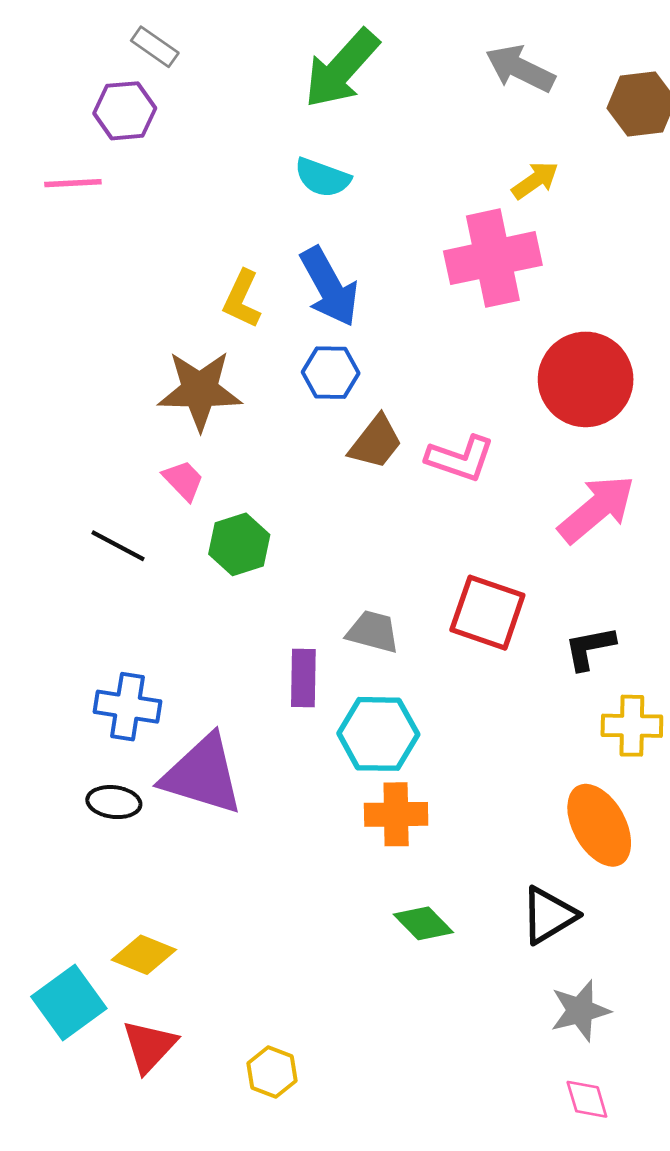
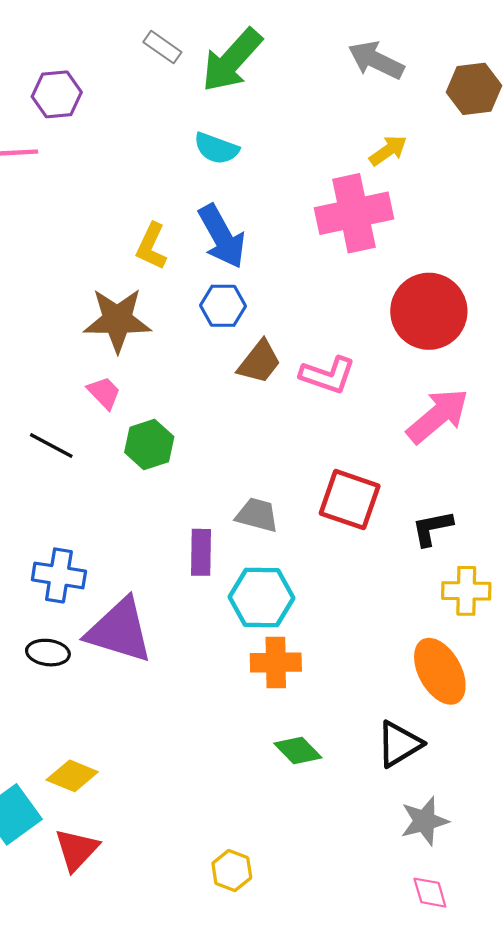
gray rectangle: (155, 47) -> (162, 47), moved
yellow hexagon: (272, 1072) -> (232, 871), moved

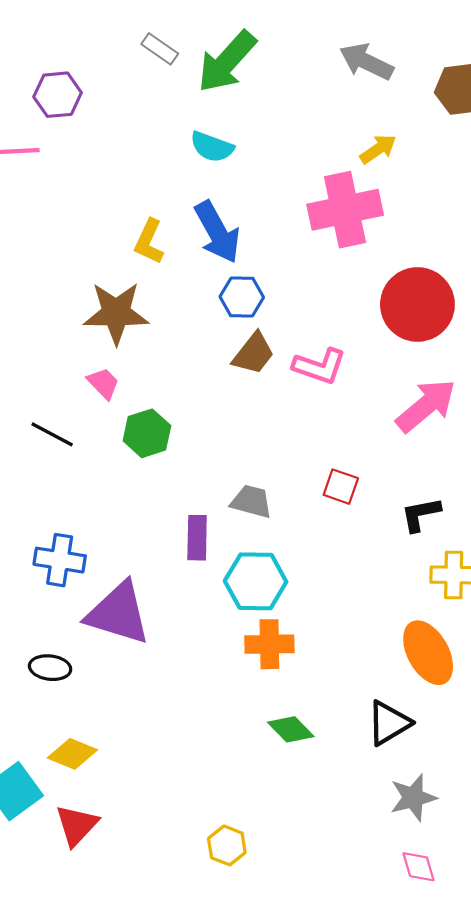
blue hexagon: (223, 306) -> (242, 297), moved
red square: (350, 500) -> (341, 487), size x0.6
black ellipse: (48, 653) -> (50, 668), moved

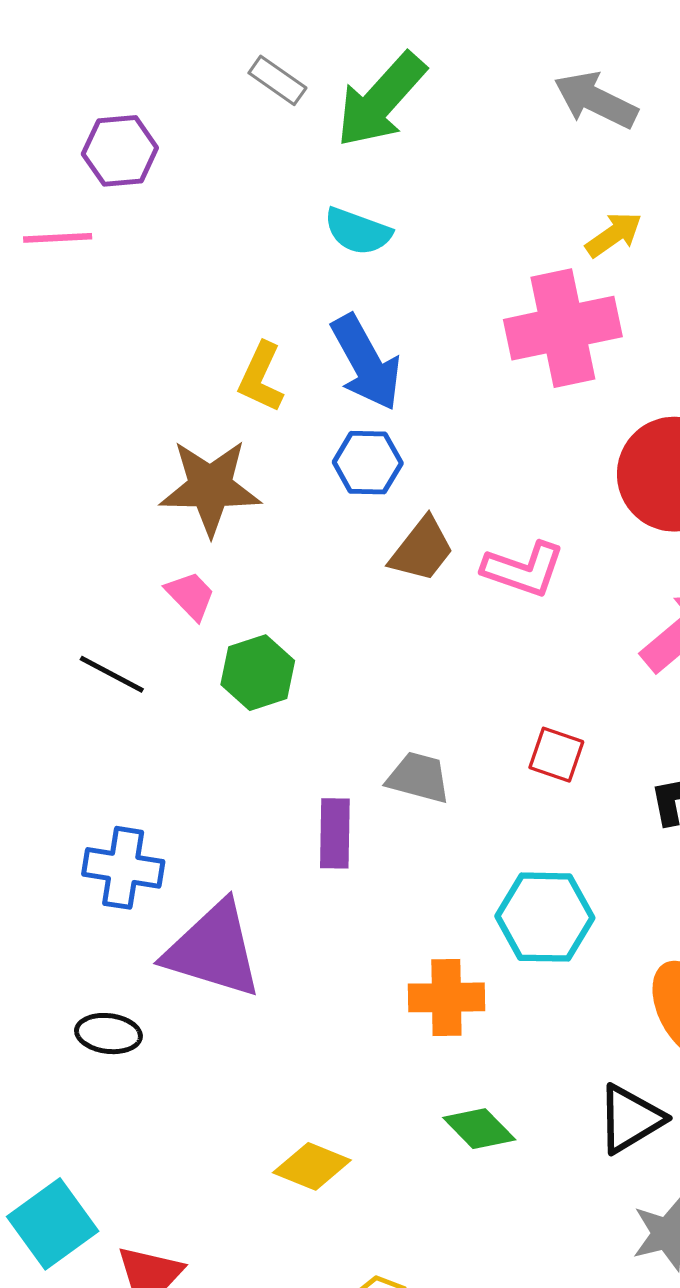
blue hexagon: (242, 297) -> (368, 463), moved
cyan hexagon: (256, 581) -> (545, 917), moved
yellow diamond: (72, 754) -> (312, 1166), moved

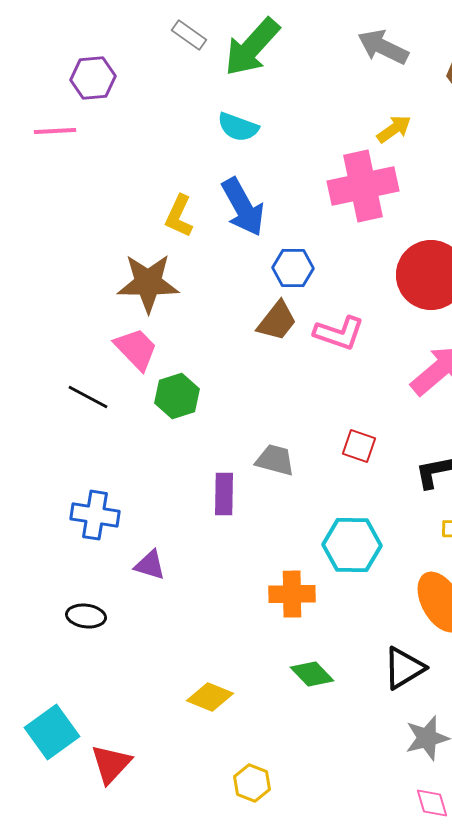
blue hexagon: (368, 463) -> (293, 268), moved
pink trapezoid: (190, 596) -> (136, 349), size x1.4
purple triangle: (213, 950) -> (150, 565), size x0.5

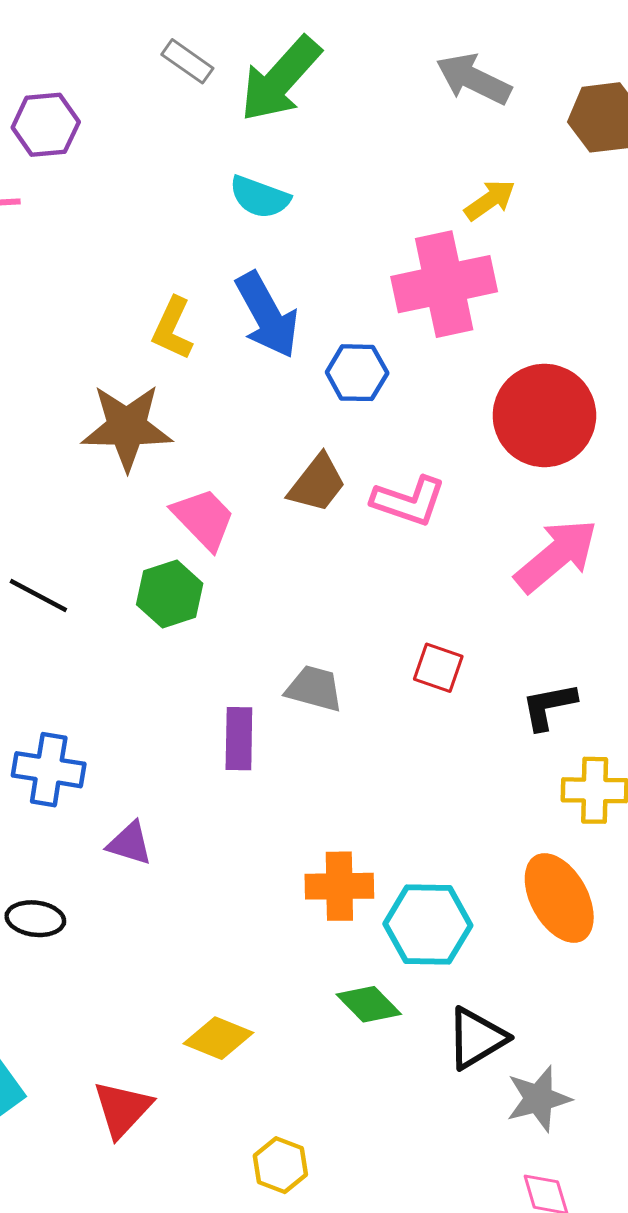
blue hexagon: (293, 268) -> (357, 373), moved
pink trapezoid: (136, 349) -> (204, 519), moved
cyan hexagon: (352, 545) -> (428, 925), moved
black triangle: (404, 668) -> (477, 1038), moved
red triangle: (111, 764) -> (122, 1109), moved

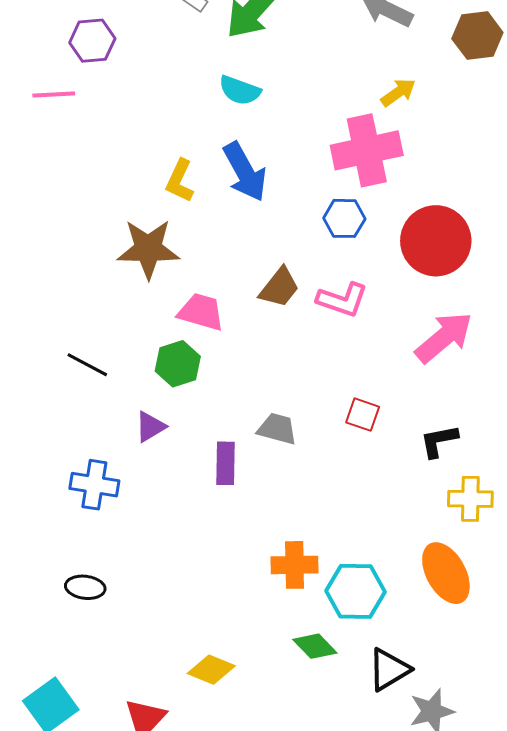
blue hexagon: (357, 373) -> (344, 218), moved
pink trapezoid: (204, 519) -> (201, 312), turned -30
purple triangle: (130, 843) -> (150, 427), moved, turned -48

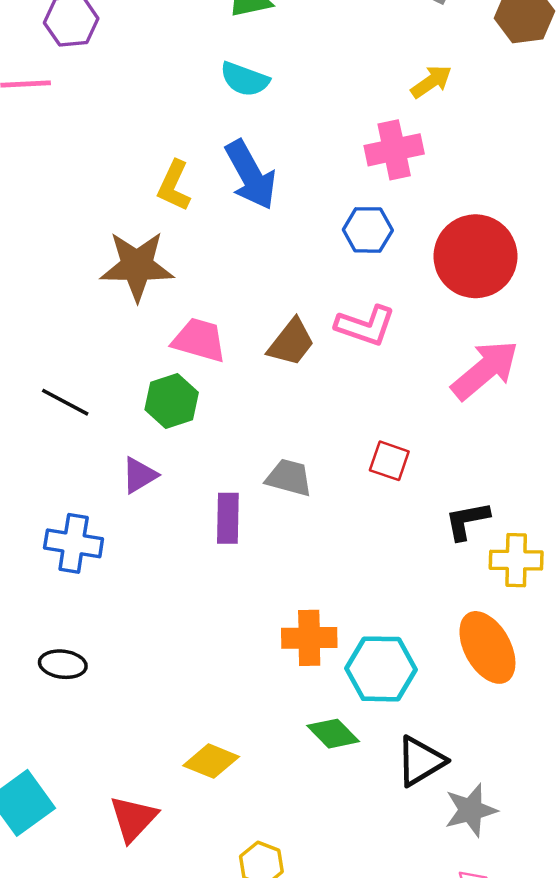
pink cross: (367, 150) -> (394, 150), size x0.7
brown trapezoid: (279, 288) -> (291, 342), moved
black L-shape: (439, 441) -> (467, 521), moved

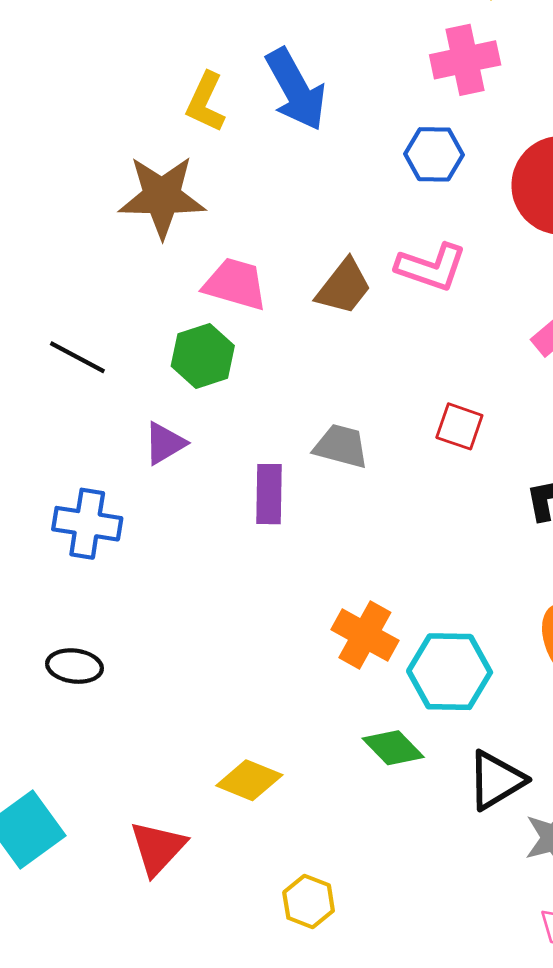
orange cross: (309, 638) -> (365, 635), turned 30

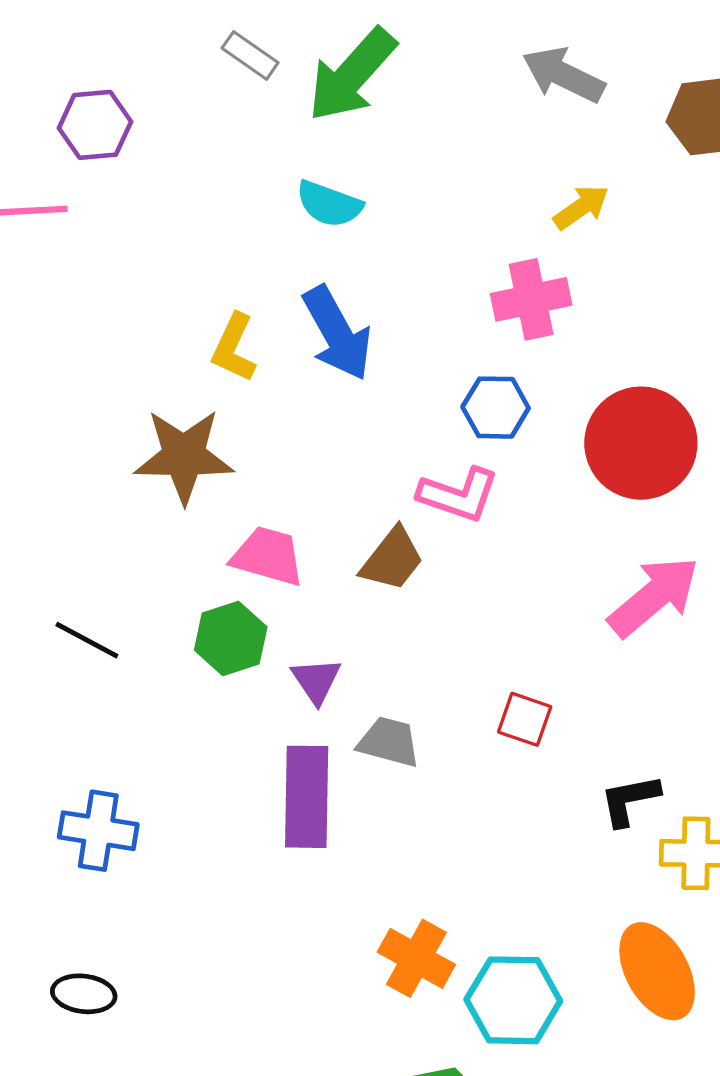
pink L-shape: (431, 267) -> (458, 495), moved
purple triangle: (165, 443) -> (316, 681), moved, turned -33
purple rectangle: (269, 494) -> (307, 797), size x1.5

